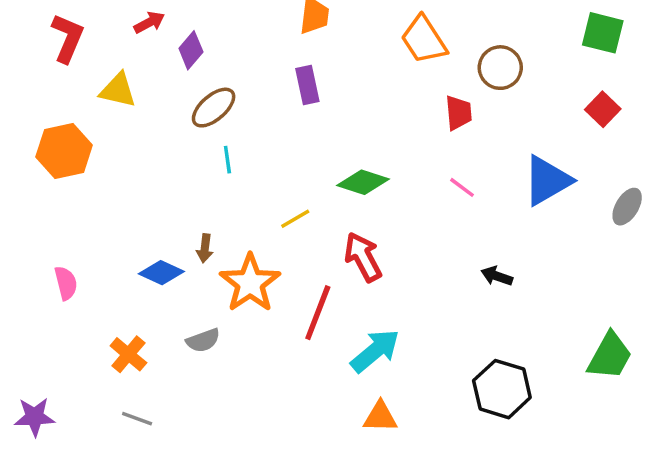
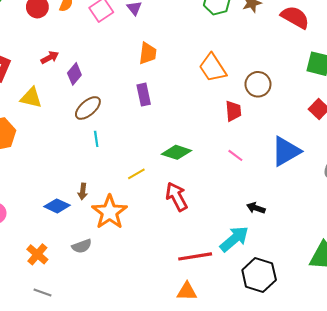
red line: (318, 313) -> (195, 256), moved, turned 60
cyan arrow: (375, 351) -> (234, 239), moved

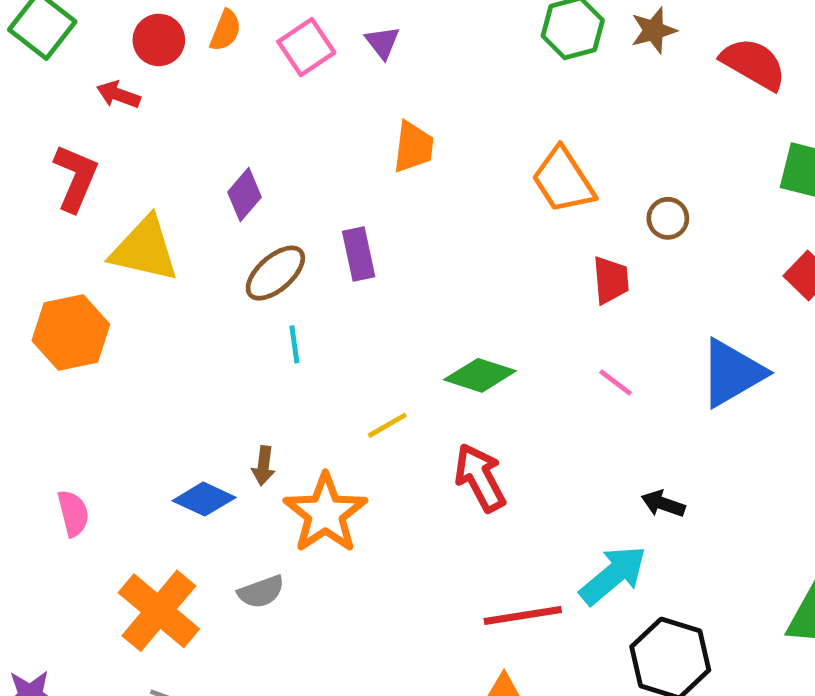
red arrow: (50, 57) -> (118, 95), moved, turned -132
brown circle: (258, 84) -> (668, 218), size x0.7
purple rectangle: (144, 95) -> (359, 254), moved
yellow triangle: (31, 98) -> (145, 249), size x1.4
orange cross: (37, 254) -> (159, 611), size x1.6

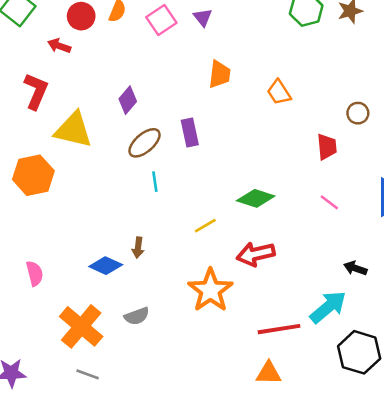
orange trapezoid: (563, 180) -> (279, 92), moved, size x0.7
red arrow: (480, 478) -> (256, 254), turned -75
orange star: (325, 513) -> (210, 290), moved

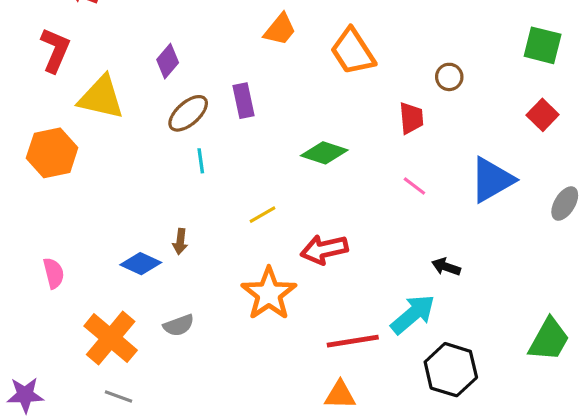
orange trapezoid: (220, 74) -> (280, 29), turned 32
orange trapezoid: (279, 92) -> (353, 52), size x1.5
green diamond: (256, 198) -> (324, 153), moved

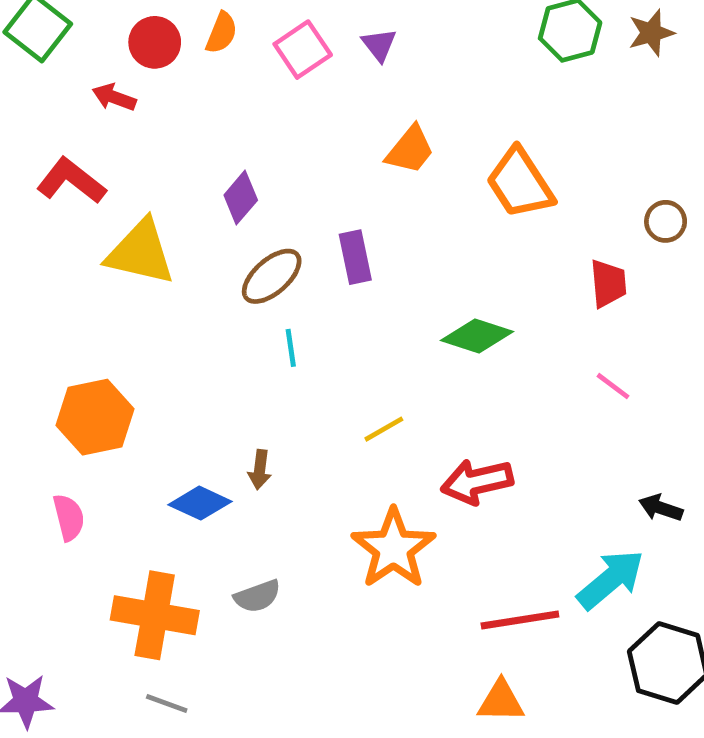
red L-shape: (55, 50) -> (71, 181), turned -75
orange hexagon: (52, 153) -> (95, 417), moved
orange cross: (111, 338) -> (155, 615), turned -30

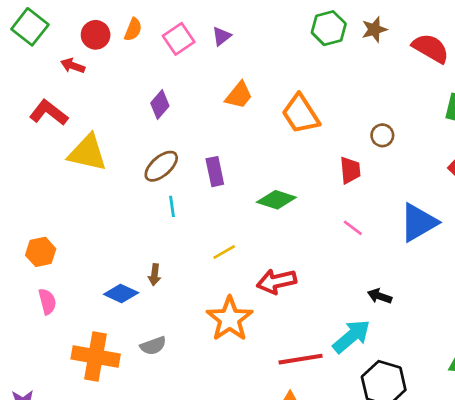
purple triangle: (379, 45) -> (222, 36), turned 30
purple diamond: (241, 198) -> (160, 105), moved
purple rectangle: (355, 257) -> (215, 172), moved
orange hexagon: (95, 417) -> (41, 252), moved, size x0.7

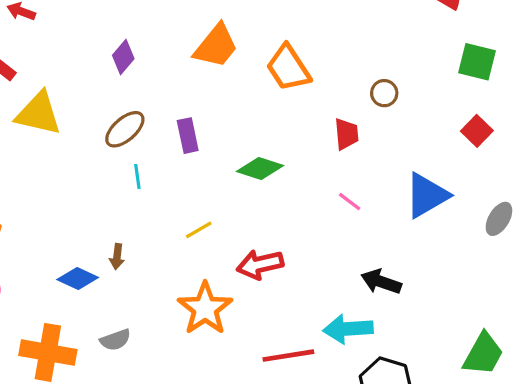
orange trapezoid: (239, 95) -> (216, 46), size x1.4
black arrow: (380, 296) -> (381, 282), size x1.4
cyan arrow: (352, 336) -> (348, 329), turned -144

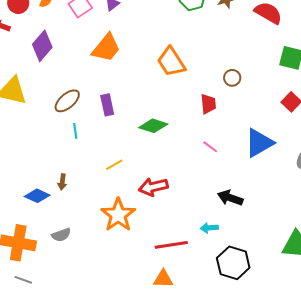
orange trapezoid: (216, 46) -> (106, 48), moved
purple diamond: (123, 57) -> (42, 46), moved, size x1.4
cyan arrow: (348, 329) -> (209, 228), size x0.6

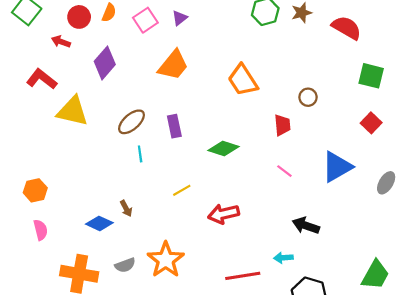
brown arrow: (62, 182) -> (126, 208), turned -35
orange star: (118, 215) -> (166, 260), moved

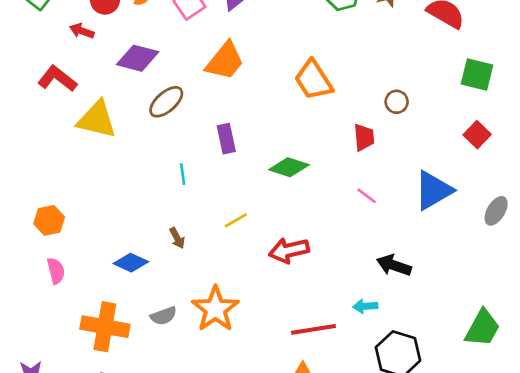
purple diamond: (105, 63) -> (138, 58), turned 64
brown ellipse: (131, 122) -> (166, 102), moved
brown arrow: (126, 208) -> (177, 238), moved

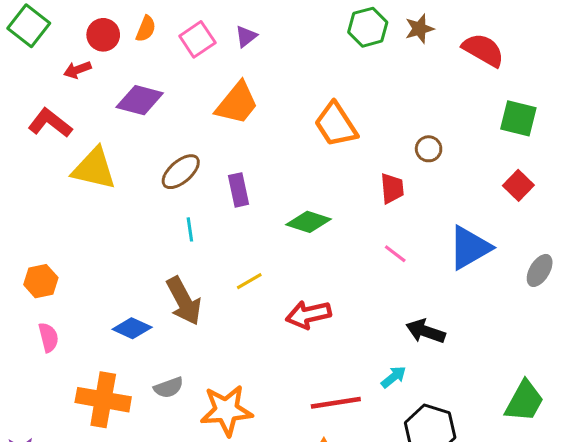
red arrow: (82, 31) -> (77, 70), turned -40
brown ellipse: (166, 102) -> (181, 172), moved
brown arrow: (177, 238) -> (184, 301), size x2.0
cyan arrow: (365, 306) -> (394, 377), turned 145
orange star: (215, 309) -> (226, 410), moved, turned 30

